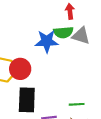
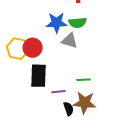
green semicircle: (63, 32) -> (78, 23), moved
gray triangle: (81, 36) -> (70, 41), moved

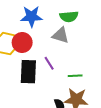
blue star: (57, 23) -> (31, 17), moved
purple line: (59, 92) -> (49, 63), moved, turned 64

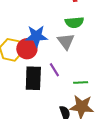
blue star: (31, 17) -> (36, 36), moved
gray triangle: (61, 35) -> (66, 41), turned 36

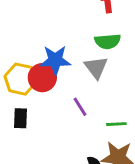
black rectangle: (33, 78) -> (21, 118), moved, size x0.6

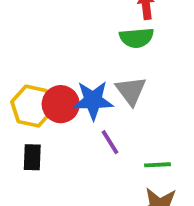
green semicircle: (108, 41) -> (137, 38), moved
blue star: (55, 60) -> (93, 100), moved

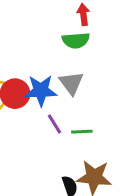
green line: (157, 165) -> (82, 132), moved

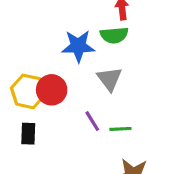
blue star: (41, 91) -> (78, 46), moved

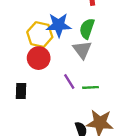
green semicircle: (114, 35) -> (87, 29), moved, turned 114
yellow hexagon: (28, 91) -> (40, 34), moved

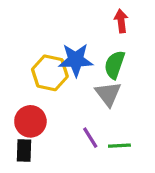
red circle: (39, 58) -> (30, 121), moved

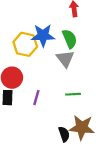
green semicircle: (115, 65) -> (70, 39), turned 138
purple line: (90, 138) -> (36, 98), moved, turned 48

